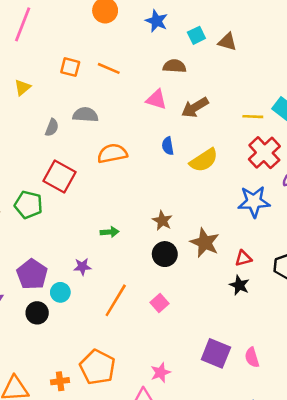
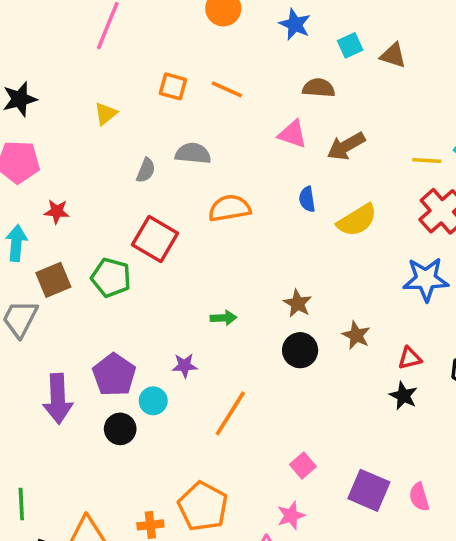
brown star: (205, 243) -> (356, 335), size x0.7
pink square: (159, 303) -> (303, 465), moved

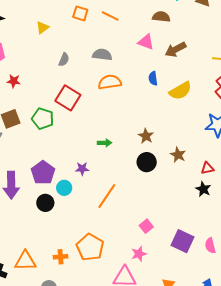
gray semicircle: (193, 153) -> (102, 55), moved

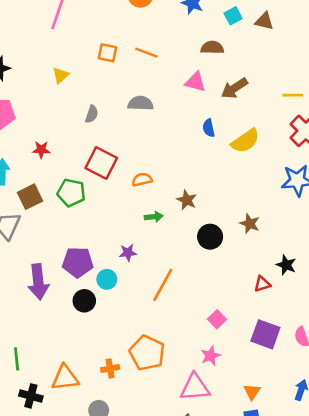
red star: (14, 81) -> (41, 150), moved
orange semicircle: (110, 82) -> (142, 180), moved, size x0.7
brown star: (146, 136) -> (187, 200), moved
red triangle: (207, 168) -> (262, 284), moved
purple pentagon: (43, 173) -> (78, 262), turned -30

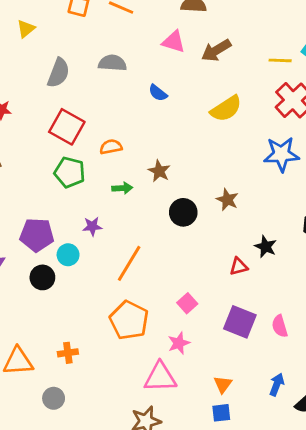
gray semicircle: (92, 114) -> (58, 73), size x1.5
blue semicircle: (209, 128) -> (158, 93), moved, turned -42
green pentagon: (71, 193) -> (70, 172), moved
orange pentagon: (147, 353) -> (129, 320), moved

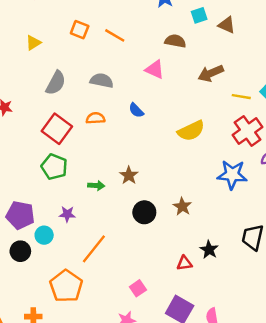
brown arrow: (216, 50) -> (211, 73), moved
orange semicircle: (111, 147) -> (95, 118), moved
orange pentagon: (129, 320) -> (66, 286), moved

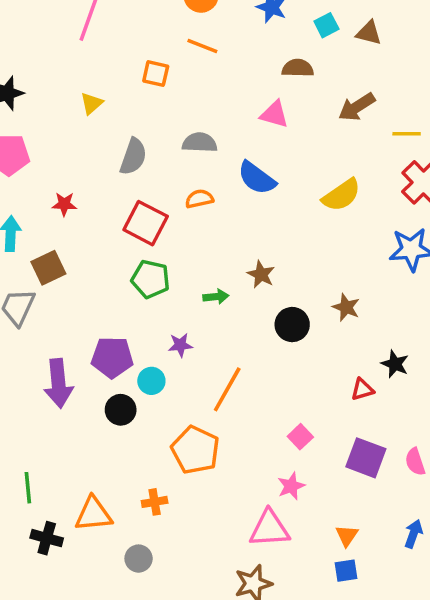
orange line: (115, 35) -> (202, 46), moved
blue semicircle: (136, 110) -> (257, 178), size x1.6

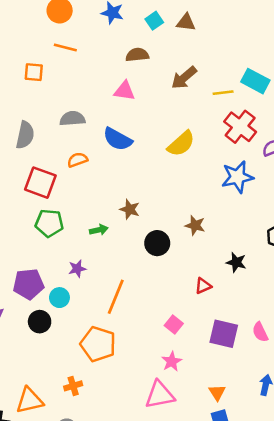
red triangle: (362, 389) -> (203, 286), moved

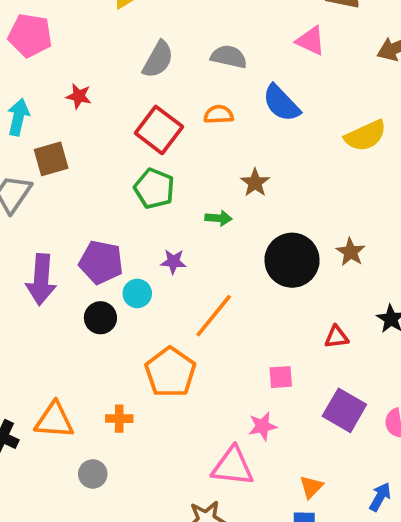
brown star: (130, 209) -> (255, 183), moved
black circle: (157, 243) -> (292, 260), size x1.5
pink square: (174, 324) -> (281, 377), turned 30

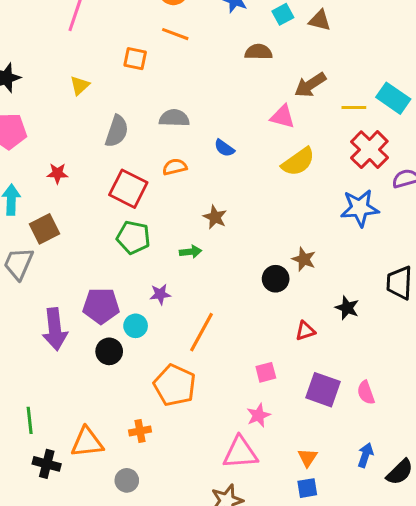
pink triangle: (311, 41) -> (283, 117), moved
blue semicircle: (281, 103) -> (224, 148), size x0.6
black circle: (292, 260) -> (276, 279), moved, size x0.6

